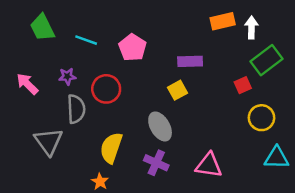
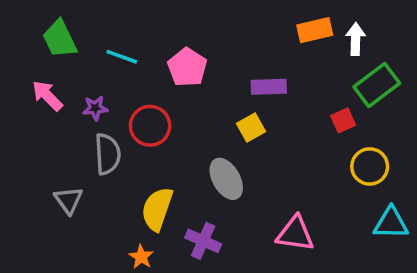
pink arrow: (27, 84) -> (47, 96), moved
gray triangle: (49, 142) -> (69, 200), size x0.7
purple cross: (156, 163) -> (203, 241), moved

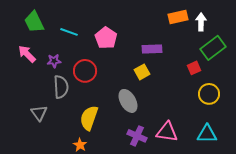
cyan triangle: (391, 223) -> (207, 134), moved
purple cross: (203, 241) -> (137, 136), moved

